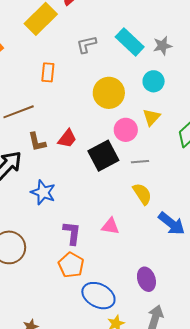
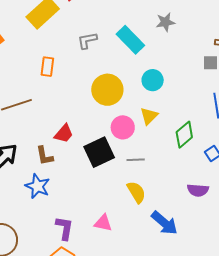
gray star: (163, 46) -> (165, 22), moved
brown L-shape: (37, 142) -> (45, 156), moved

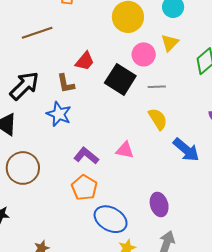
black square: (99, 152) -> (120, 79), turned -32
purple L-shape: (64, 228) -> (86, 156), turned -60

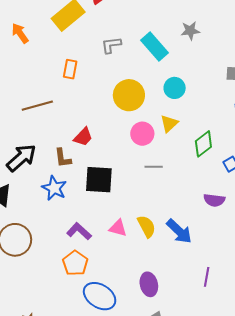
black square: (120, 79) -> (99, 180), moved, turned -32
yellow semicircle: (158, 119) -> (147, 226), moved

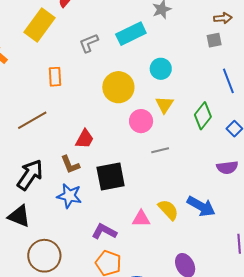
cyan rectangle: (155, 46) -> (131, 34), turned -60

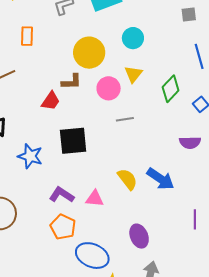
brown L-shape: (70, 165) -> (71, 82), moved, turned -75
pink triangle: (141, 219) -> (95, 198), moved

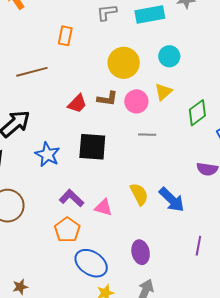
brown L-shape: (71, 82) -> (107, 99), moved

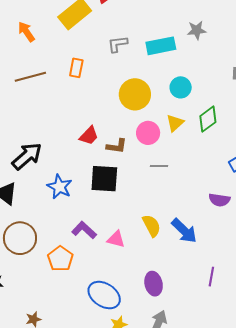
brown line: (32, 72) -> (30, 77), moved
brown L-shape: (107, 99) -> (117, 146), moved
green diamond: (197, 113) -> (208, 119), moved
orange pentagon: (67, 230) -> (60, 259), moved

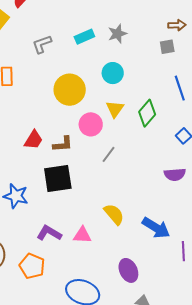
gray star: (197, 30) -> (117, 34), moved
cyan rectangle: (161, 46) -> (84, 37), size x0.7
green diamond: (208, 119) -> (147, 113), moved
gray line: (159, 166) -> (109, 154), turned -42
blue arrow: (184, 231) -> (156, 228), moved

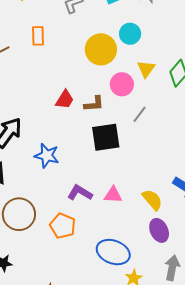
cyan circle: (113, 73) -> (130, 34), moved
black square: (58, 178) -> (106, 137), moved
yellow semicircle: (114, 214) -> (152, 200), moved

